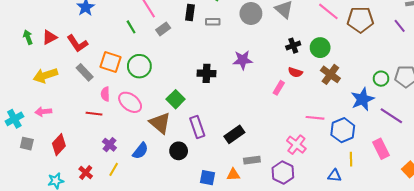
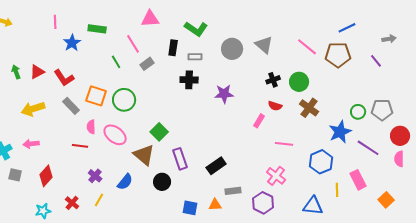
black cross: (206, 73) -> (189, 80), moved
pink line: (315, 118) -> (284, 144), moved
yellow line: (351, 159) -> (337, 190), moved
blue triangle: (335, 176) -> (313, 206), size x1.5

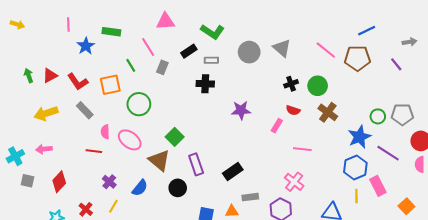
black rectangle: (173, 48) -> (189, 51), turned 49
gray rectangle: (147, 64) -> (162, 67), turned -32
purple star: (224, 94) -> (241, 110), moved
orange square: (96, 96) -> (110, 85), moved, turned -30
blue hexagon: (321, 162) -> (355, 167), moved

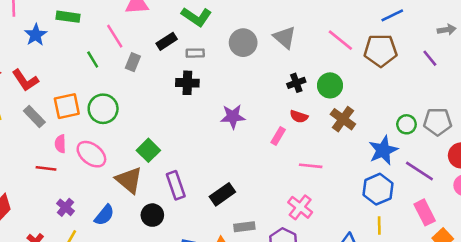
orange square: (110, 85) -> (67, 106), moved
pink rectangle: (378, 186) -> (425, 212), moved

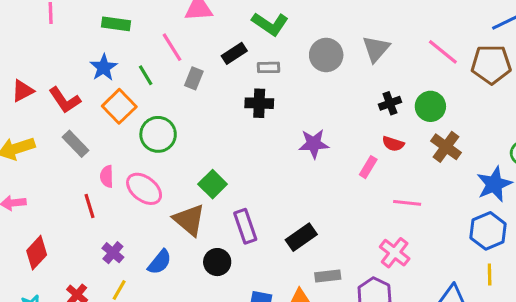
blue star: (36, 35) -> (104, 67), moved
gray triangle: (285, 37) -> (376, 49), turned 30
orange square: (67, 106) -> (119, 106), moved, turned -32
red line: (46, 168) -> (90, 206), turned 66

